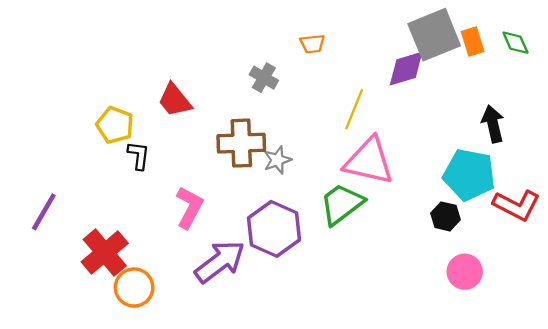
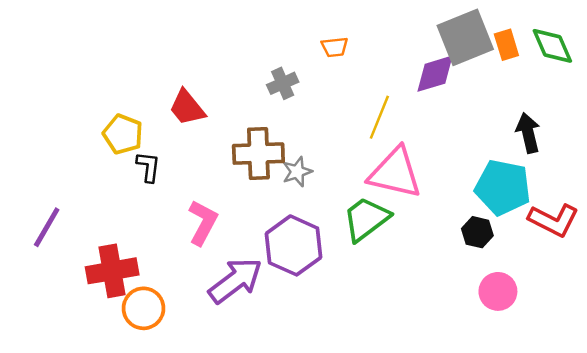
green diamond: (515, 43) -> (552, 46), size x1.4
gray cross: (264, 78) -> (283, 83), turned 36
red cross: (105, 253) -> (112, 271), turned 30

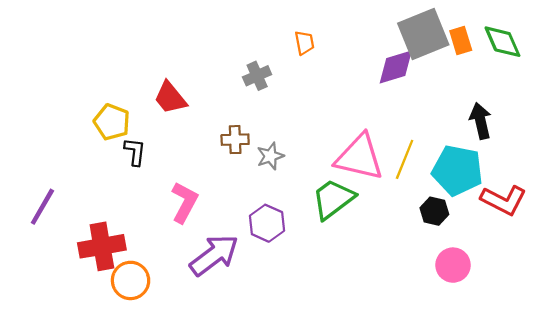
orange trapezoid: (335, 47) -> (304, 43), turned -95
yellow line: (379, 117) -> (405, 159), moved
brown cross: (258, 154) -> (235, 140), size x0.6
purple hexagon: (294, 245) -> (267, 223), size x0.7

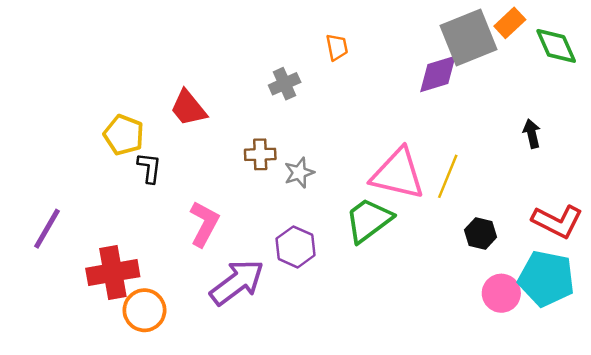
orange rectangle: (461, 41) -> (510, 23), moved, turned 64
black arrow: (480, 121) -> (532, 134), size x0.7
cyan pentagon: (457, 170) -> (546, 279), moved

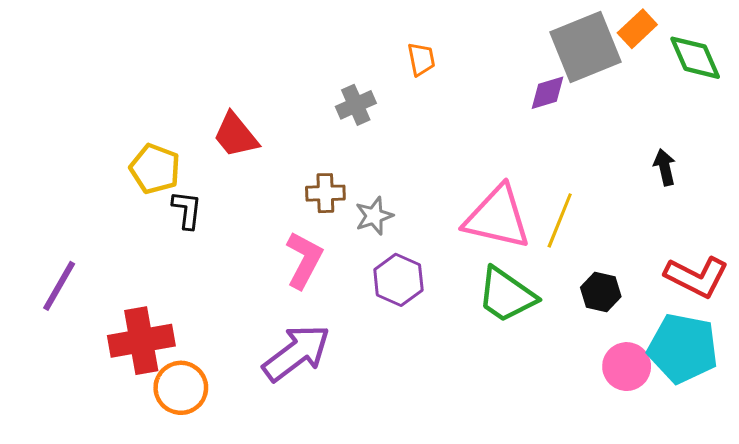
purple diamond: (438, 74) -> (548, 93), size x0.7
green trapezoid: (369, 220) -> (506, 295), moved, turned -108
pink L-shape: (204, 224) -> (304, 260), moved
purple hexagon: (296, 247) -> (398, 280), moved

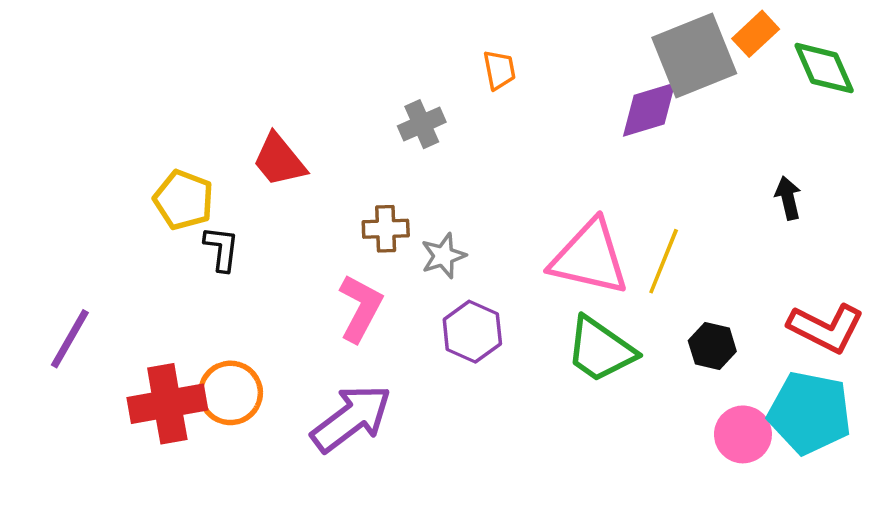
purple diamond: (548, 93) -> (649, 110), size x1.4
orange circle: (181, 388) -> (230, 393), moved

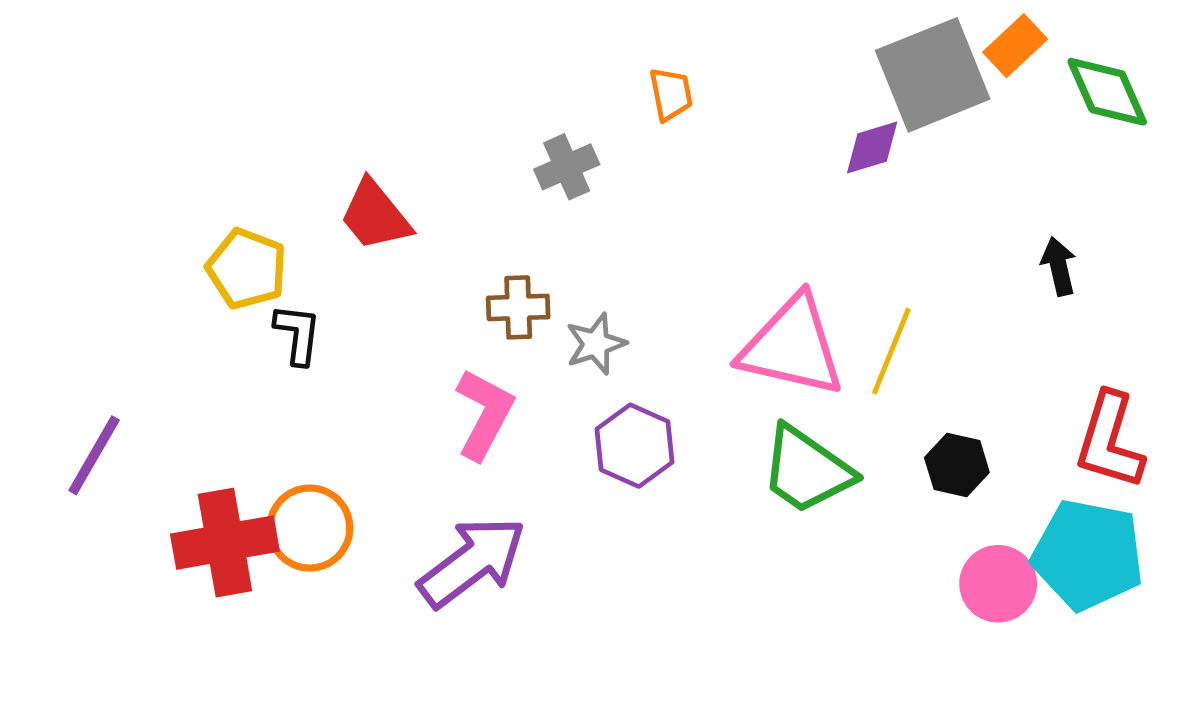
purple diamond: (649, 110) -> (872, 147), size x0.7
red L-shape: (826, 328) -> (1110, 441), turned 80

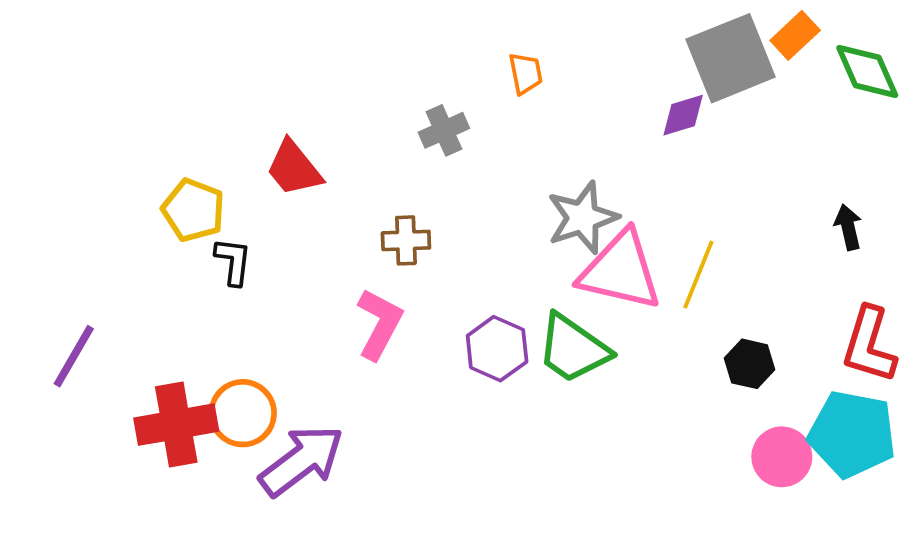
black arrow: (1059, 266) -> (848, 227), moved
gray star: (596, 344) -> (582, 218), moved, size x1.5
green trapezoid: (807, 470) -> (573, 349), moved
purple arrow: (472, 562) -> (302, 461), moved

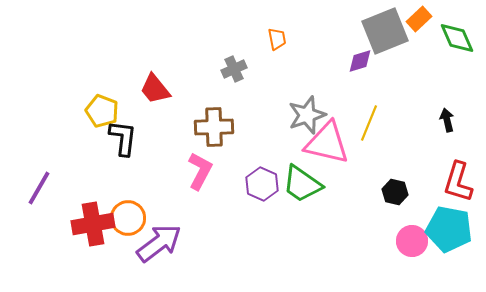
brown cross: (406, 240) -> (214, 127), size x1.5
black L-shape: (233, 261) -> (123, 138), size x1.4
yellow line: (698, 275) -> (369, 123), moved

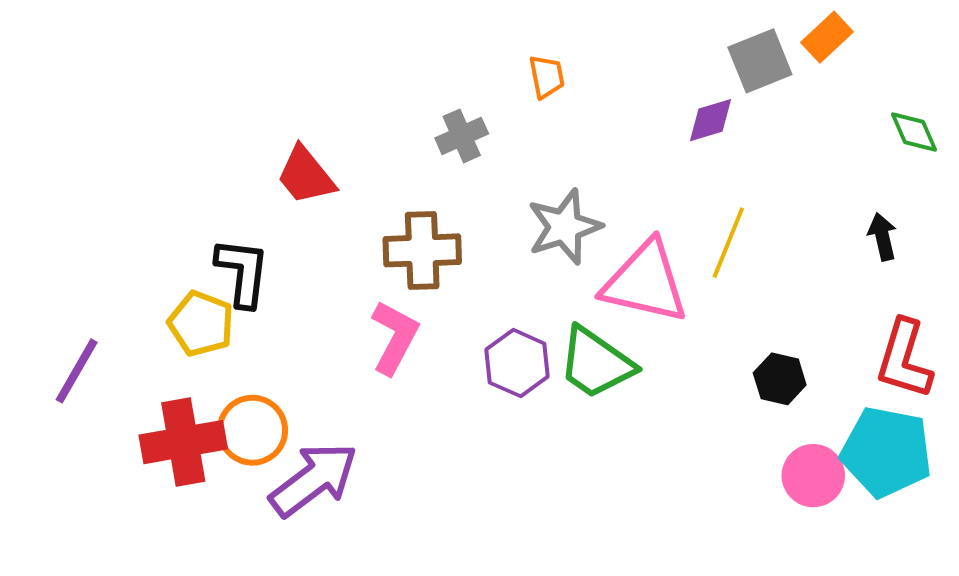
gray square: (385, 31) -> (760, 61), size x0.7
green diamond: (457, 38) -> (914, 132), moved, size x0.7
yellow pentagon: (102, 111) -> (201, 324), moved
gray star: (307, 115) -> (564, 227), moved

